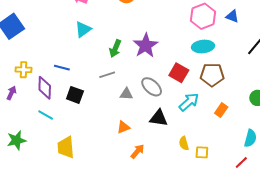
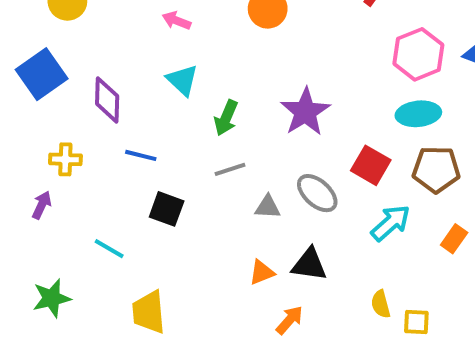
cyan triangle: (83, 29) -> (182, 80), turned -42
green arrow: (115, 49) -> (226, 118), moved
purple diamond: (45, 88) -> (107, 100), moved
black triangle: (159, 118) -> (309, 264), moved

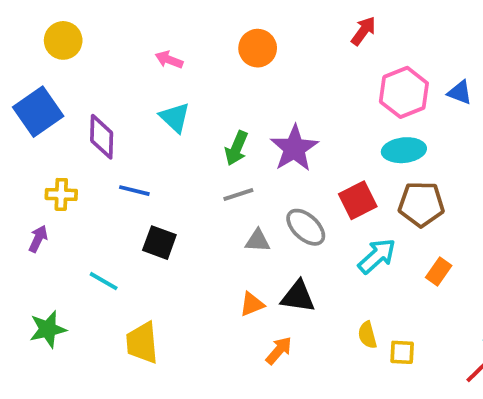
green arrow: (226, 118) -> (236, 148), moved
red square: (371, 165) -> (358, 200), turned 33
gray line: (230, 169) -> (238, 194), moved

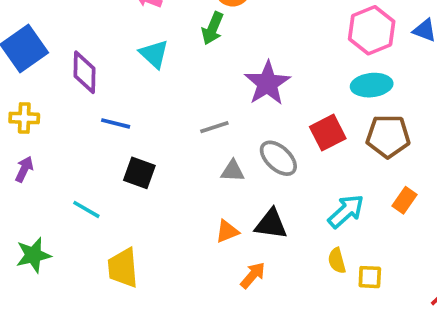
green arrow: (236, 148) -> (213, 28), moved
yellow cross: (61, 194) -> (24, 118), moved
cyan arrow: (377, 256) -> (346, 211), moved

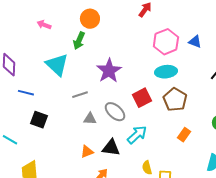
cyan triangle: (154, 54) -> (57, 65), moved, size x1.4
brown pentagon: (388, 136) -> (175, 100), turned 30
cyan arrow: (346, 211) -> (137, 135), moved

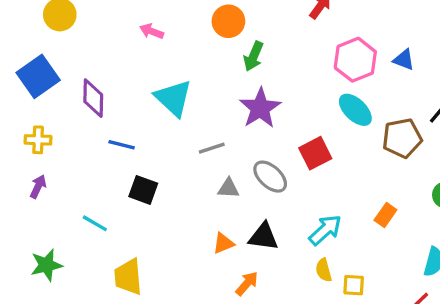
green arrow: (79, 41) -> (253, 56), moved
cyan ellipse: (166, 72) -> (355, 110), turned 50
brown pentagon: (175, 100) -> (402, 138), moved, turned 30
cyan arrow: (137, 135) -> (325, 230), moved

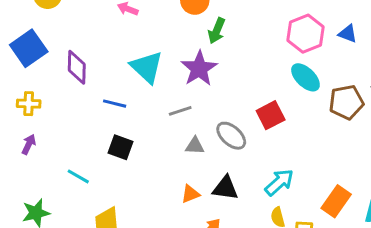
purple star: (260, 108) -> (199, 69), moved
blue line: (122, 145) -> (115, 104), moved
orange rectangle: (385, 215) -> (336, 201), moved, size x1.5

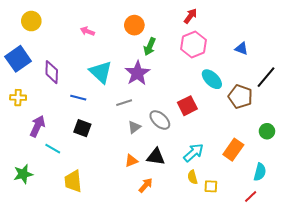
pink hexagon: (305, 34) -> (194, 45), moved
brown pentagon: (346, 102) -> (240, 97), turned 30
purple arrow: (29, 144) -> (37, 126), moved, size x1.5
gray triangle: (195, 146) -> (134, 127), turned -40
orange rectangle: (336, 201) -> (233, 150), moved

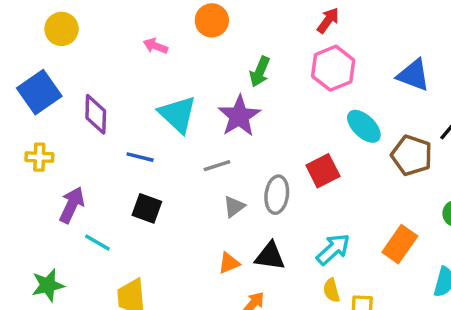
orange circle: (134, 25) -> (212, 20), moved
blue triangle: (241, 49) -> (413, 75), size x1.5
gray ellipse: (160, 120) -> (277, 195), turned 55

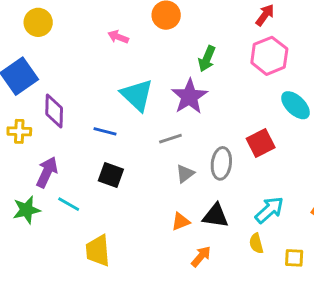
purple diamond: (96, 114) -> (54, 111), moved
green star: (48, 285) -> (27, 210), moved
yellow semicircle: (331, 290) -> (256, 243), moved

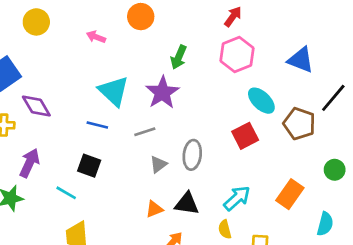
yellow circle: (38, 22) -> (36, 22), moved
purple diamond: (54, 111) -> (36, 106), turned -32
blue line: (105, 131) -> (97, 125), moved
red square: (261, 143) -> (245, 136), moved
cyan line: (69, 204) -> (66, 193), moved

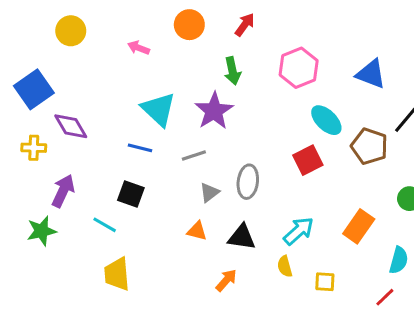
red arrow: (233, 17) -> (245, 25), moved
green arrow: (179, 57) -> (232, 71), turned -35
orange triangle: (154, 209) -> (197, 231), moved, turned 36

